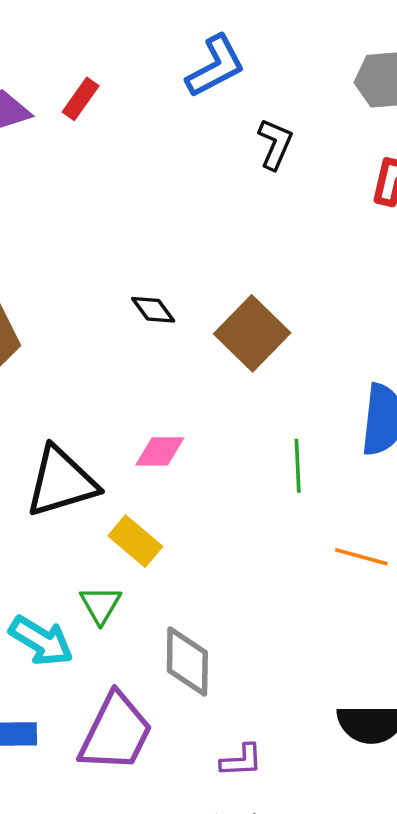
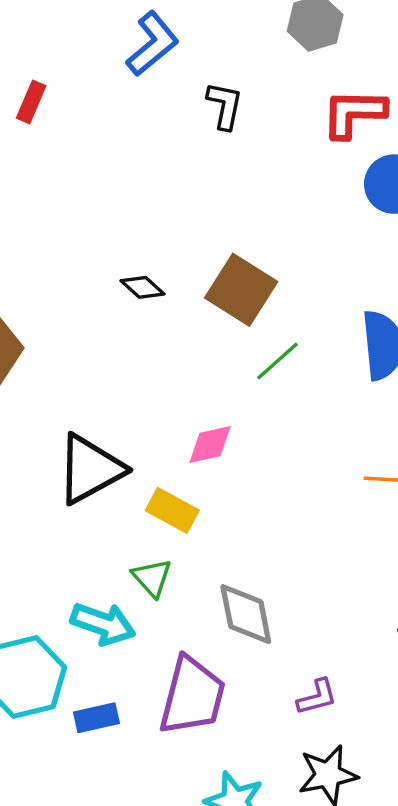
pink diamond: (160, 451) -> (210, 444), moved
green line: (298, 466) -> (278, 361), moved, turned 63

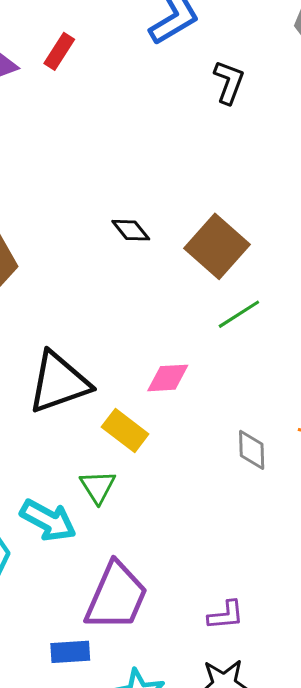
gray diamond: (246, 614) -> (252, 450), moved, size x0.7
blue rectangle: (96, 718) -> (70, 652), moved

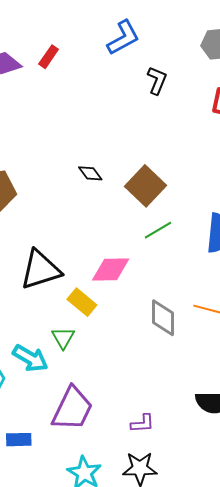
pink diamond: (168, 378) -> (111, 269), size x1.4
gray diamond: (252, 450) -> (163, 318), size x1.4
blue rectangle: (70, 652) -> (19, 440), moved

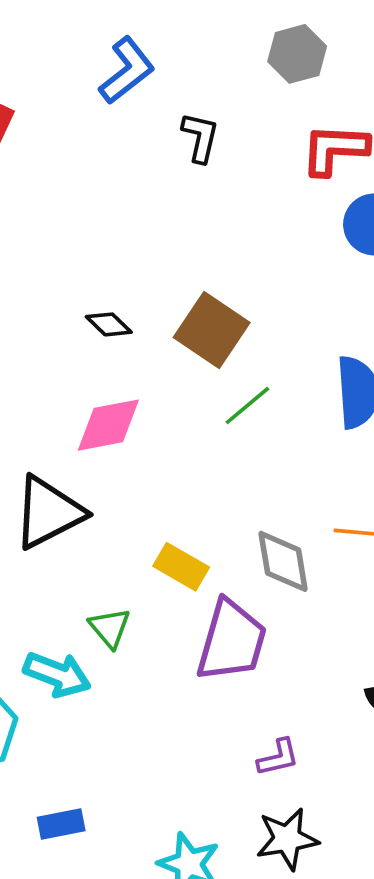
pink diamond: (111, 269) -> (108, 425), moved
yellow rectangle: (82, 302) -> (181, 567), moved
purple trapezoid: (72, 409) -> (231, 641), moved

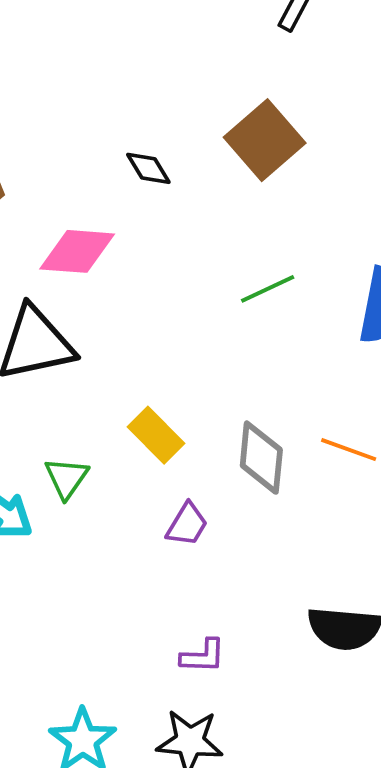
brown square: (212, 330) -> (265, 140), moved
pink diamond: (108, 425) -> (77, 251), moved
purple trapezoid: (231, 641) -> (187, 525), size x0.5

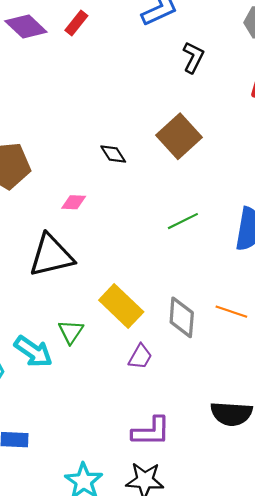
pink diamond: (77, 251) -> (74, 202), size x0.6
yellow rectangle: (156, 435) -> (121, 306), size x1.4
purple L-shape: (203, 656) -> (151, 431), size x1.5

